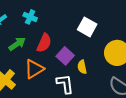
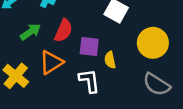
purple square: (65, 56) -> (89, 46), turned -36

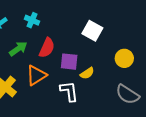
yellow circle: (153, 43) -> (124, 58), size x0.7
yellow semicircle: (110, 60) -> (87, 73), turned -112

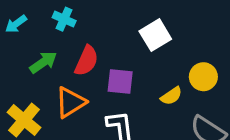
white square: (92, 31) -> (155, 35), turned 30
yellow semicircle: (87, 73) -> (171, 96), moved

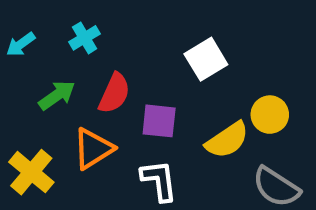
cyan cross: (64, 19) -> (85, 38), turned 35
yellow semicircle: (171, 96) -> (227, 140), size x1.5

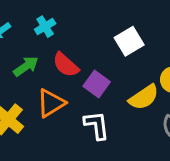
red semicircle: (114, 93) -> (66, 65), turned 108
purple square: (159, 121) -> (97, 84), turned 30

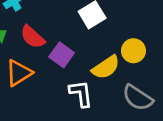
white L-shape: (97, 125) -> (81, 94), moved

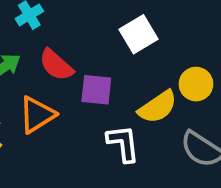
purple square: (62, 55) -> (96, 90), turned -30

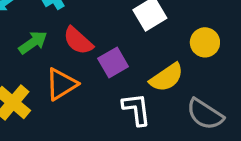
yellow circle: (196, 84) -> (205, 42), moved
purple square: (96, 90) -> (113, 62), turned -36

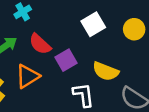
yellow circle: (205, 42) -> (134, 29), moved
yellow semicircle: (167, 77) -> (106, 71), turned 55

